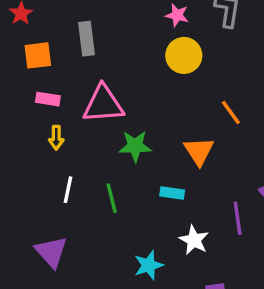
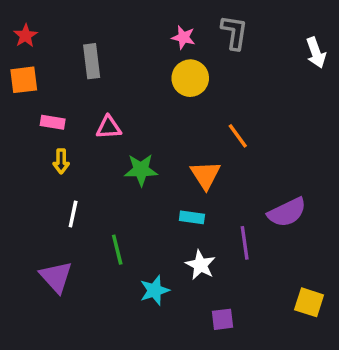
orange square: (38, 55) -> (24, 80), moved
pink triangle: (103, 104) -> (109, 127), size x0.6
cyan rectangle: (172, 193) -> (192, 217), moved
green line: (112, 198) -> (117, 250), moved

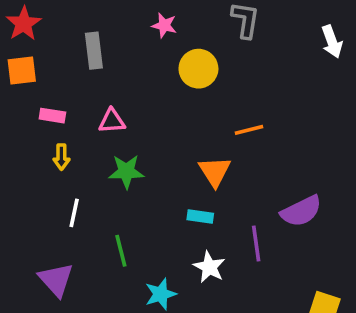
red star: (25, 36) -> (24, 24), size x1.4
pink star: (183, 37) -> (164, 25), moved
orange line: (238, 136) -> (249, 130), turned -68
green star: (141, 170) -> (126, 171), moved

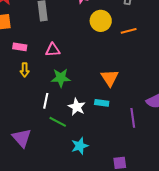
orange line: (249, 130) -> (129, 31), moved
white line: (74, 213) -> (46, 101), moved
green line: (121, 251) -> (58, 122), turned -48
white star: (209, 267) -> (77, 107), moved

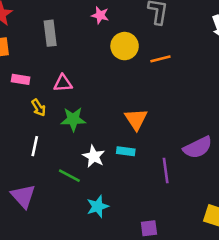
yellow arrow: (25, 70) -> (39, 108), moved, turned -32
white line: (46, 101) -> (35, 146), moved

